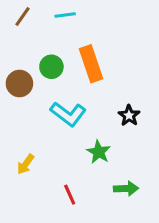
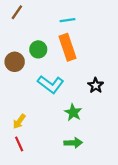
cyan line: (65, 15) -> (68, 20), moved
green arrow: (126, 189) -> (73, 143), moved
red line: (70, 195) -> (19, 144), moved

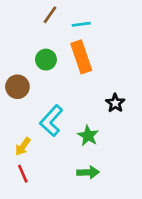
brown line: (17, 12) -> (50, 15), moved
brown circle: (15, 62) -> (17, 87), moved
cyan L-shape: (51, 84) -> (51, 121), moved, turned 95

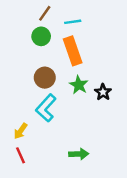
green circle: (46, 60) -> (41, 36), moved
brown circle: (17, 87) -> (45, 78), moved
green star: (88, 136) -> (79, 85), moved

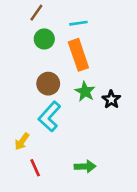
brown line: (45, 13) -> (36, 13), moved
red line: (21, 155) -> (35, 168), moved

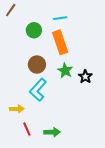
brown line: (36, 13) -> (11, 10), moved
yellow arrow: (22, 141) -> (17, 109), turned -128
green arrow: (85, 166) -> (52, 132), moved

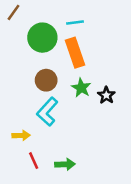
green circle: (34, 30) -> (42, 38), size x1.5

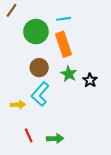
yellow arrow: (21, 135) -> (18, 105), moved

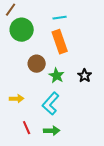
green circle: (36, 32) -> (22, 30), moved
green star: (69, 74) -> (57, 76), moved
cyan L-shape: (40, 94) -> (51, 104), moved

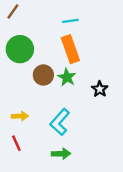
green circle: (22, 30) -> (20, 49), moved
green star: (57, 76) -> (67, 77), moved
red line: (27, 128) -> (16, 143), moved

